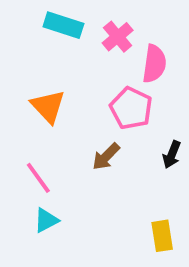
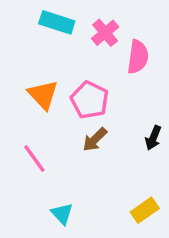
pink pentagon: (131, 108) -> (90, 100), moved
cyan triangle: (46, 220) -> (62, 214), moved, turned -45
yellow rectangle: (162, 236) -> (145, 210), turned 64

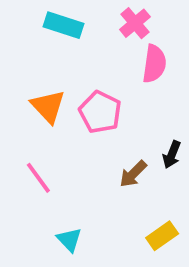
pink cross: (105, 33) -> (135, 23), moved
brown arrow: (95, 140) -> (133, 174), moved

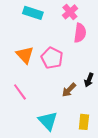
yellow rectangle: (162, 236) -> (84, 122), turned -49
cyan triangle: (69, 240) -> (48, 121), moved, size x1.5

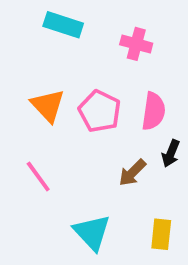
pink cross: (70, 12) -> (136, 44), moved, turned -35
pink semicircle: (80, 33) -> (153, 111), moved

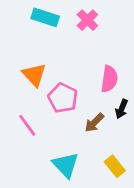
pink cross: (136, 44) -> (87, 20), moved, turned 30
pink pentagon: (100, 111) -> (63, 98), moved
yellow rectangle: (161, 234) -> (115, 166), turned -45

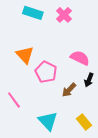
pink semicircle: (109, 79) -> (80, 58), turned -72
pink line: (27, 125) -> (14, 100), moved

